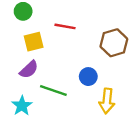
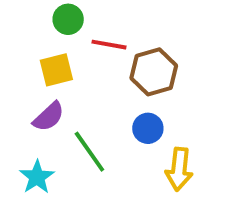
green circle: (23, 11) -> (68, 19), moved
brown hexagon: (114, 43) -> (154, 72), moved
green line: (53, 91) -> (89, 152), turned 36

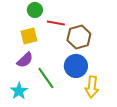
blue circle: (148, 128) -> (76, 66), size x1.5

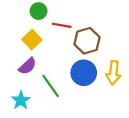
yellow square: (29, 36) -> (32, 40), turned -30
yellow arrow: (92, 87) -> (113, 73), moved

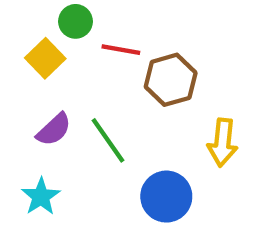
yellow square: (32, 40) -> (45, 58), moved
blue circle: (84, 73) -> (166, 197), moved
green line: (51, 86) -> (108, 140), moved

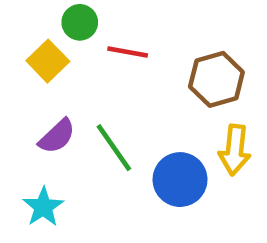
brown hexagon: (171, 80) -> (216, 79), moved
blue circle: (166, 197) -> (180, 180), moved

